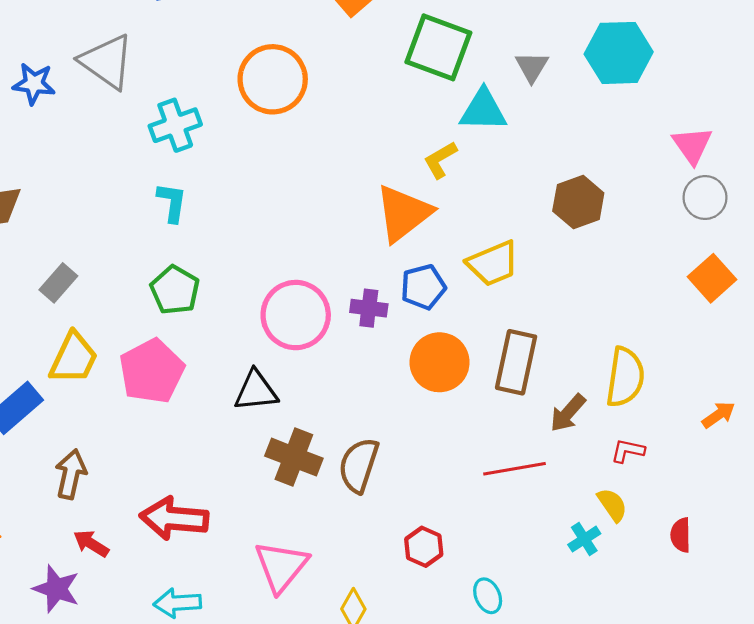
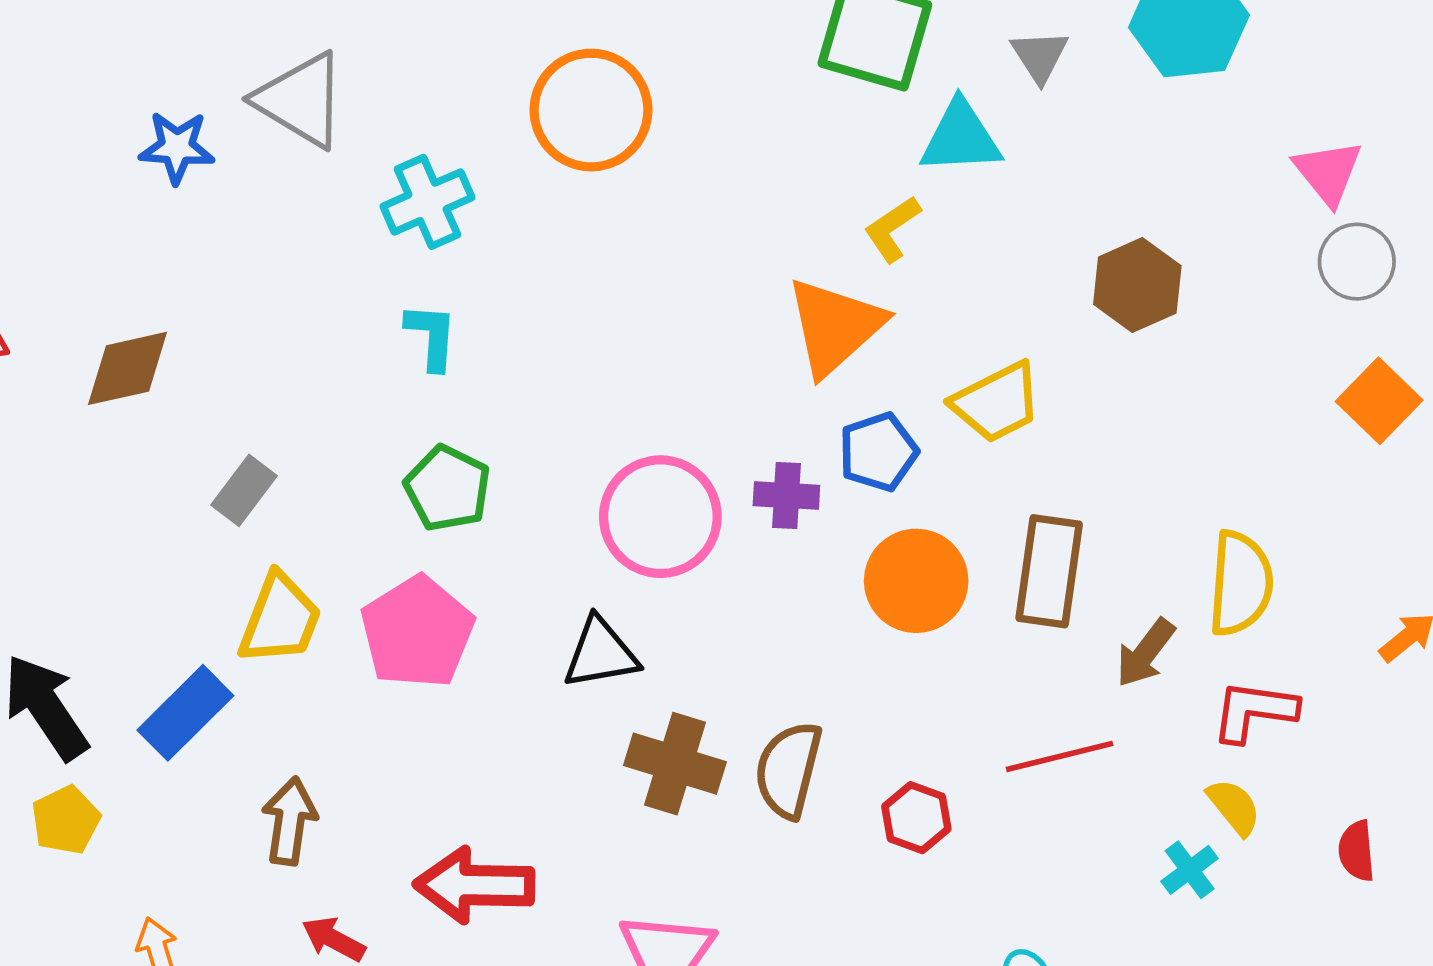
red L-shape: (628, 451) -> (1254, 711), size x1.5
red hexagon: (424, 547) -> (916, 818), moved

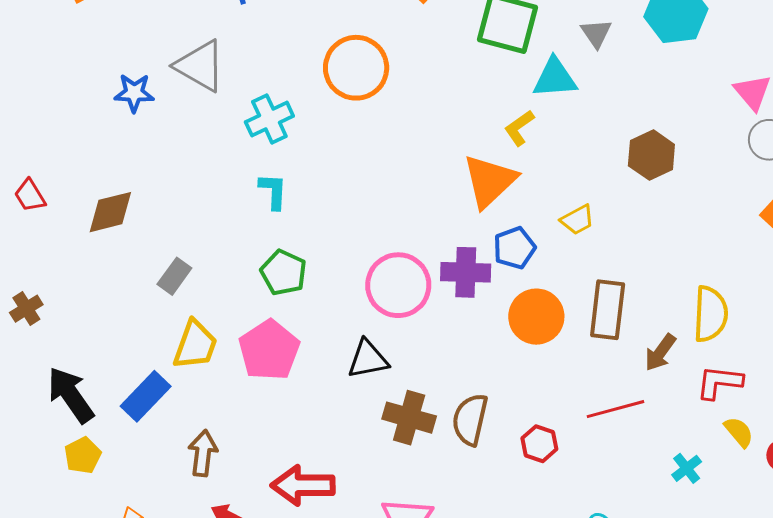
yellow trapezoid: (997, 402) -> (577, 220), size x0.7
purple cross: (786, 495) -> (466, 272), size x1.4
yellow semicircle: (1234, 807) -> (739, 432), moved

